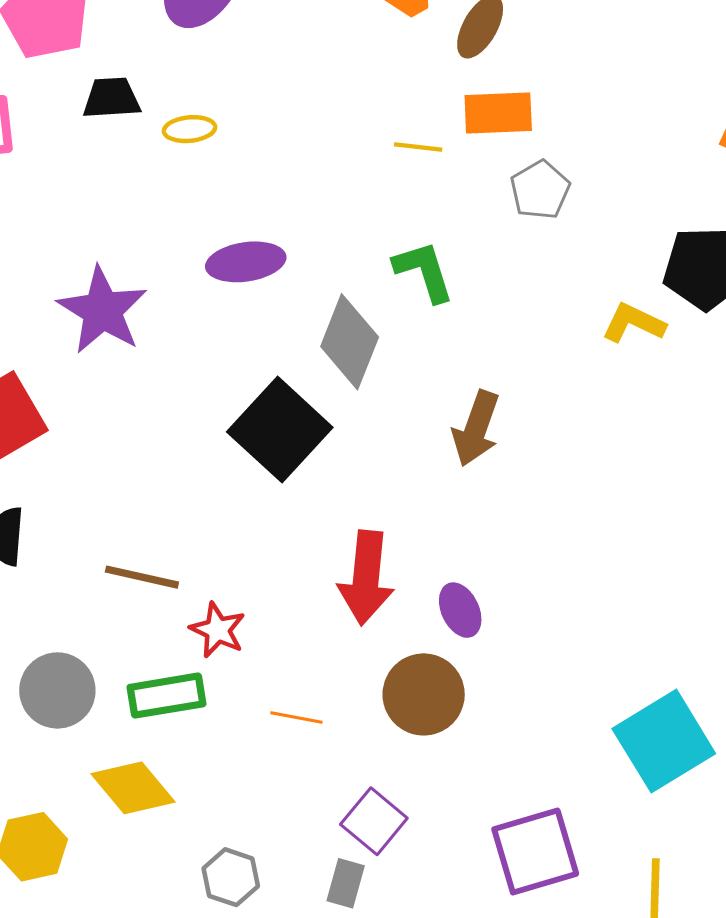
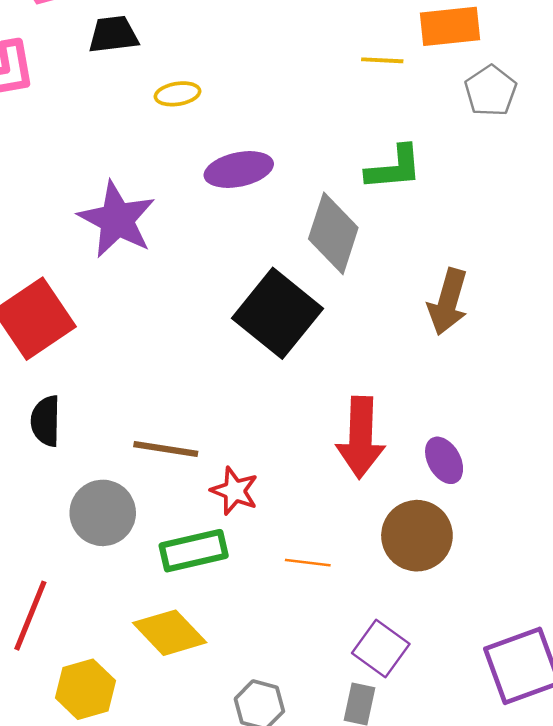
yellow ellipse: (189, 129) -> (178, 94), moved
green L-shape: (424, 271) -> (394, 168), turned 106
gray circle: (57, 690) -> (103, 513), moved

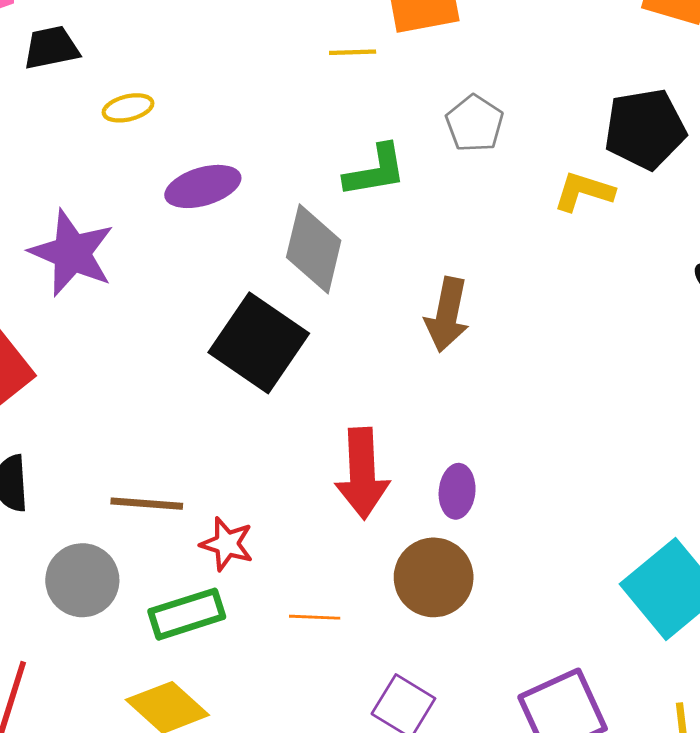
gray pentagon: (491, 91) -> (475, 123), moved
purple ellipse: (444, 460) -> (457, 491), turned 39

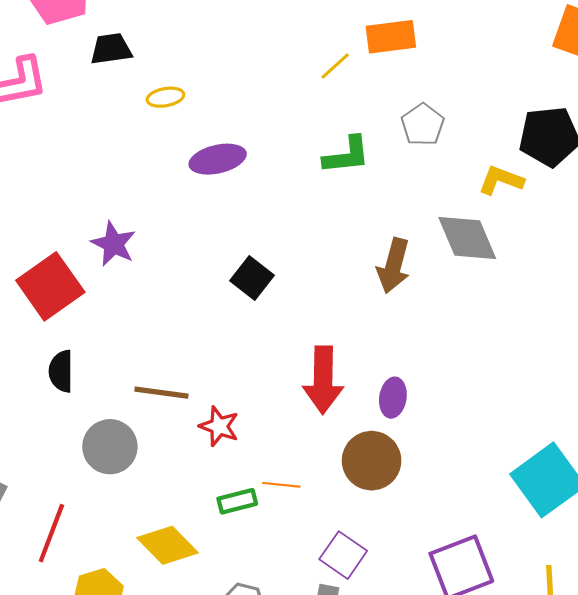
yellow line: (353, 52) -> (335, 66), turned -44
gray diamond: (314, 249) -> (467, 238), moved, turned -40
purple star: (72, 253) -> (114, 244), moved, size x0.7
black square: (259, 343) -> (252, 278), size x0.6
green rectangle: (187, 614) -> (237, 501), moved, size x0.7

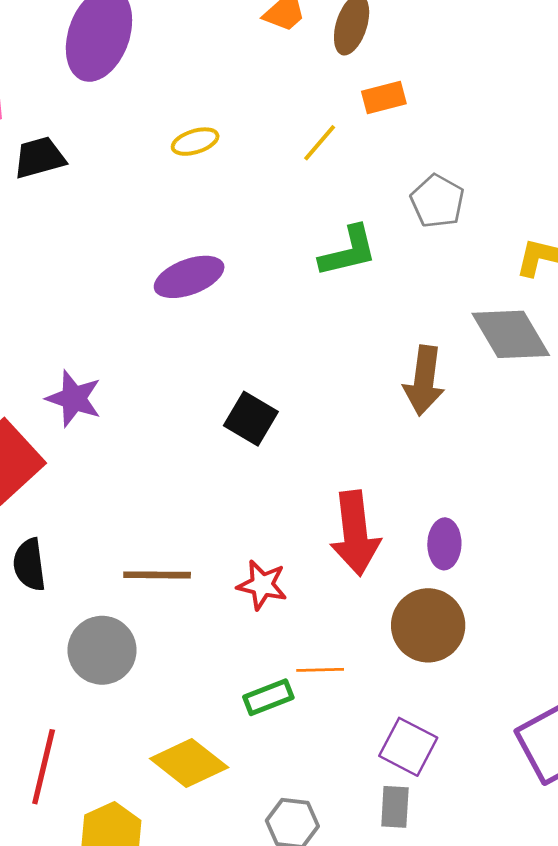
orange rectangle: (391, 37) -> (384, 98), size x0.7
yellow ellipse: (165, 97) -> (195, 142), moved
red star: (219, 426) -> (262, 585), moved

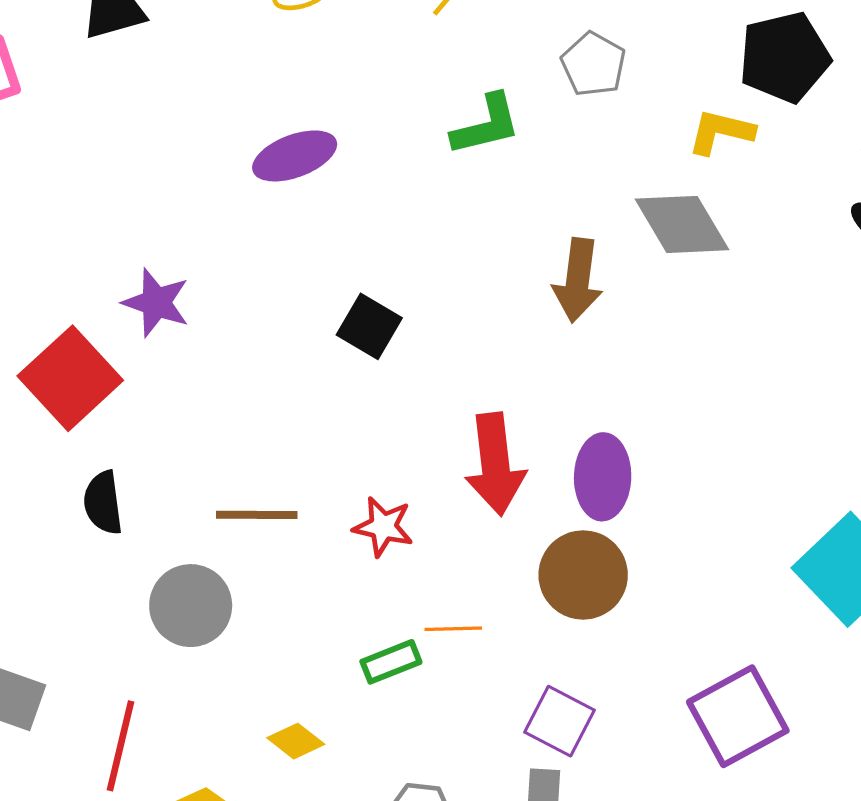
purple ellipse: (444, 544) -> (603, 477), size x1.4
yellow diamond: (189, 763) -> (296, 741), size x0.6

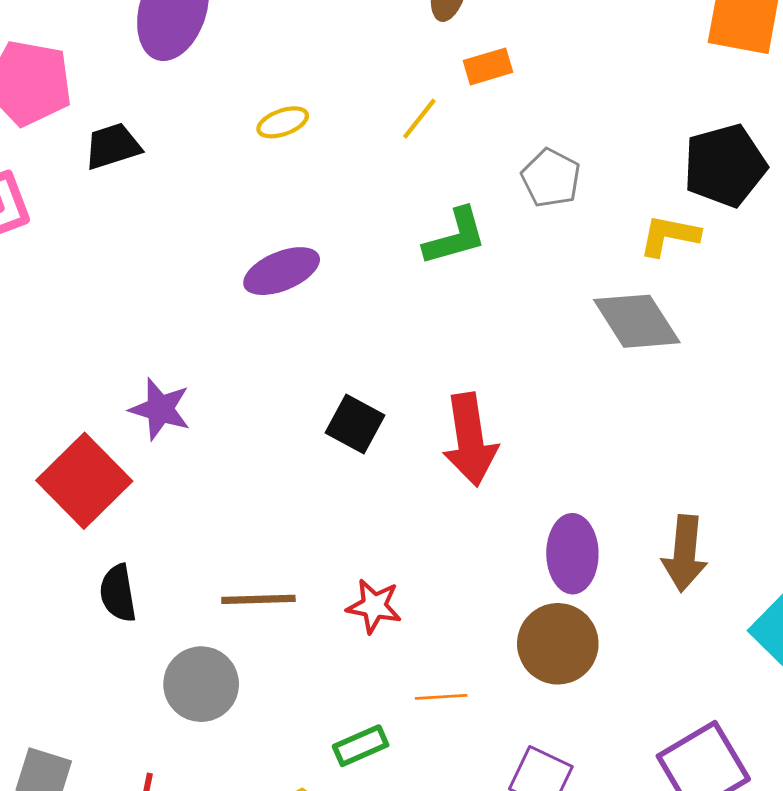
brown arrow: (578, 280) -> (685, 553), moved
red arrow: (495, 464) -> (470, 440), moved
green rectangle: (391, 662) -> (361, 746), moved

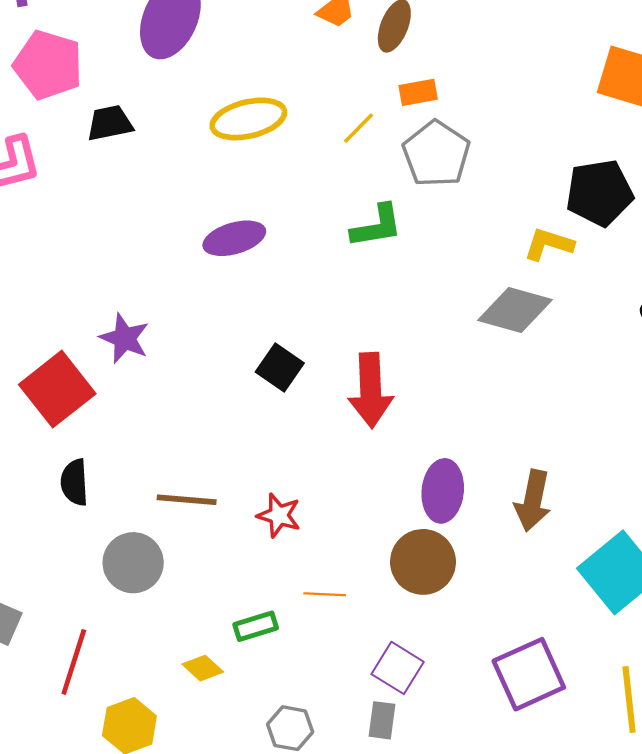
yellow ellipse: (283, 122) -> (248, 119), size x1.8
gray pentagon: (551, 178) -> (436, 154), moved, size x1.4
gray diamond: (637, 321) -> (515, 310), turned -48

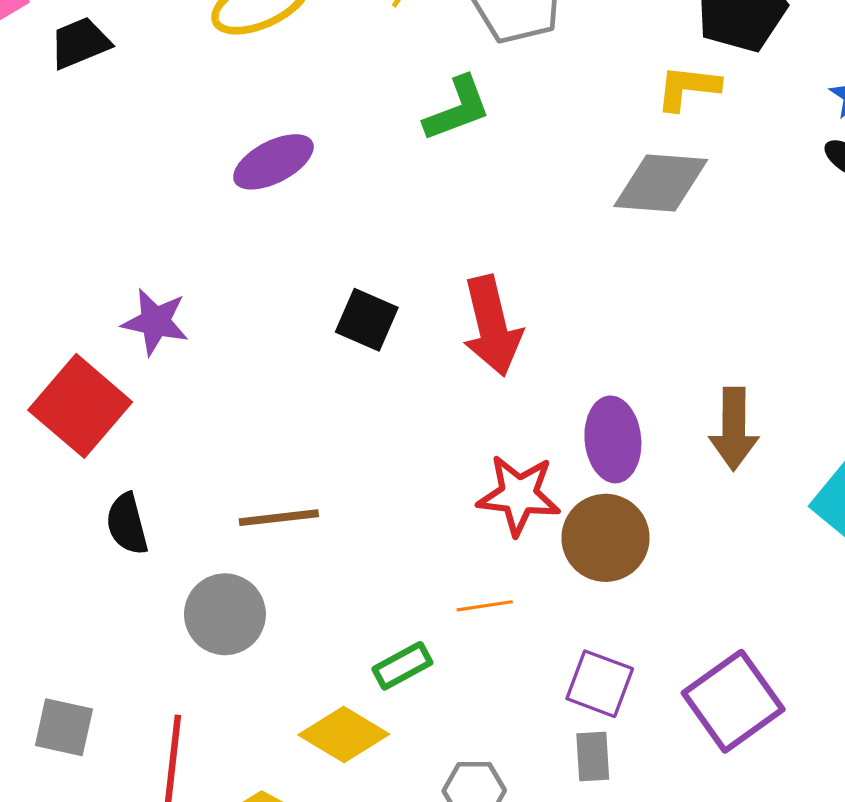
red star: (279, 515) -> (519, 495), moved, size x1.4
yellow diamond: (203, 668) -> (344, 735), size x1.6
purple square: (529, 674) -> (733, 701), moved

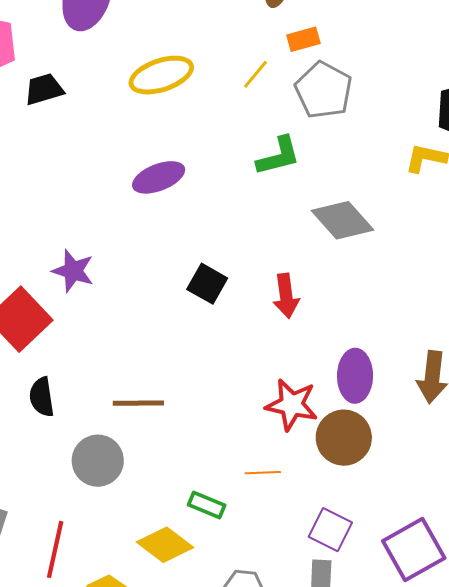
gray diamond: (661, 183) -> (343, 220), moved, turned 38
red arrow: (492, 326) -> (286, 296), size x0.7
green rectangle: (402, 666) -> (207, 505), turned 45

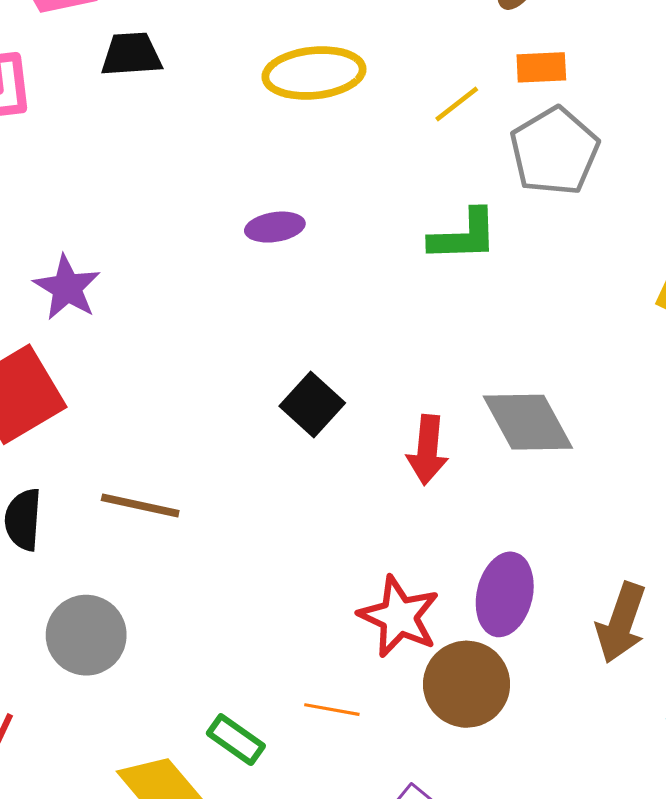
purple ellipse: (159, 177) -> (275, 227), size x0.7
gray diamond: (343, 220) -> (528, 422), moved
purple star: (73, 271) -> (67, 288), moved
brown line: (138, 403) -> (140, 506), moved

